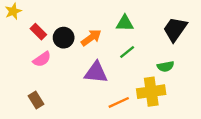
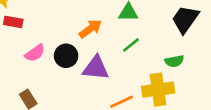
red rectangle: (38, 32) -> (13, 22), moved, turned -35
black circle: (64, 38) -> (66, 56), moved

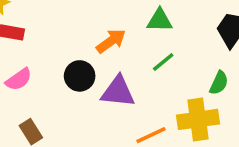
pink semicircle: (35, 53) -> (19, 79), moved
green semicircle: (174, 61) -> (219, 83), turned -54

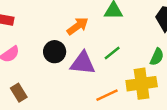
green line: (163, 62) -> (112, 53), moved

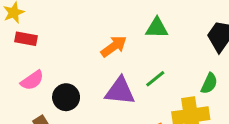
black circle: (55, 52) -> (66, 97), moved

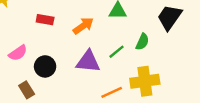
red rectangle: (26, 39) -> (45, 20), moved
green semicircle: (209, 83) -> (142, 42), moved

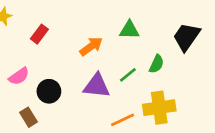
red rectangle: (45, 20) -> (39, 34), moved, turned -63

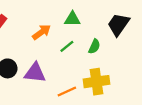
green line: (128, 75) -> (67, 46), moved
purple triangle: (97, 86) -> (35, 73), moved

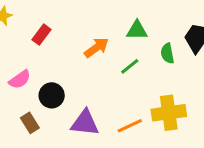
green semicircle: (94, 46) -> (167, 53), moved, turned 144
purple triangle: (35, 73) -> (85, 123), moved

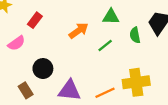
pink semicircle: (20, 79) -> (16, 43), moved

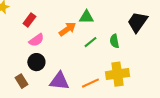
green triangle: (111, 17) -> (86, 17), moved
green semicircle: (135, 35) -> (114, 41), moved
pink semicircle: (16, 43) -> (36, 40), moved

